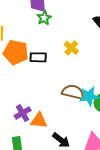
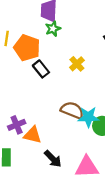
orange pentagon: (16, 52) -> (27, 48), moved
black rectangle: (38, 57) -> (41, 69), turned 42

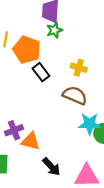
yellow cross: (77, 64) -> (79, 68), turned -32
brown semicircle: (72, 110) -> (75, 95), moved

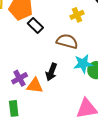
yellow cross: (79, 68) -> (77, 15), moved, turned -32
black arrow: (51, 167) -> (51, 72), moved, turned 72

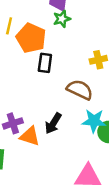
black rectangle: (35, 26) -> (45, 63), turned 42

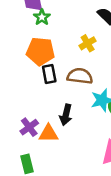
orange pentagon: (31, 38) -> (40, 51), moved
black rectangle: (45, 63) -> (49, 74), moved

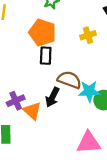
brown semicircle: (80, 76) -> (69, 80), moved
orange triangle: (48, 134) -> (32, 111), turned 30

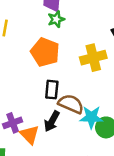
yellow cross: (88, 35) -> (93, 58), size x1.5
black rectangle: (46, 56) -> (52, 90), moved

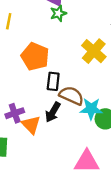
orange pentagon: (45, 52) -> (35, 57), moved
yellow cross: (93, 58) -> (94, 51), turned -35

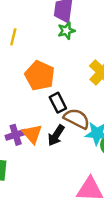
black rectangle: (53, 81) -> (58, 103), turned -36
orange triangle: (31, 125) -> (32, 134), moved

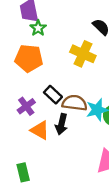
orange pentagon: (40, 76) -> (29, 58), moved
purple cross: (16, 135) -> (26, 106), moved

